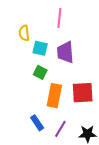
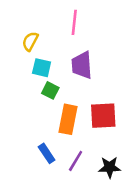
yellow semicircle: (24, 33) -> (30, 41), turned 35
cyan square: (40, 48) -> (42, 68), moved

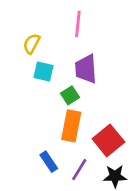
green square: (50, 90) -> (70, 95), moved, turned 30
red square: (103, 116) -> (108, 140), moved, turned -36

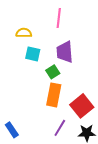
yellow semicircle: (32, 44) -> (24, 33), turned 63
blue rectangle: (49, 162) -> (12, 130), moved

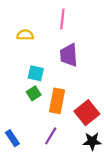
cyan square: (33, 54) -> (36, 73), moved
green square: (53, 72) -> (34, 93), moved
purple line: (60, 128) -> (51, 136), moved

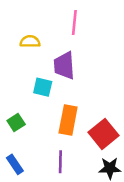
purple trapezoid: (69, 55) -> (64, 66), moved
green square: (34, 93) -> (16, 123), moved
purple line: (51, 136) -> (60, 162), turned -30

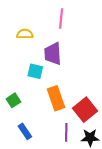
orange rectangle: (68, 120) -> (56, 98), turned -30
purple line: (60, 162) -> (66, 132), moved
blue rectangle: (15, 164) -> (25, 131), moved

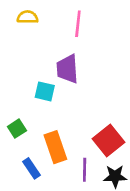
yellow semicircle: (25, 34) -> (28, 17), moved
orange rectangle: (56, 98) -> (55, 147), moved

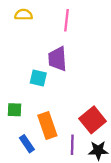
green square: (17, 129) -> (14, 110), turned 35

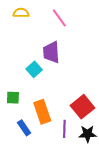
pink line: (67, 20) -> (59, 18), turned -42
cyan square: (38, 78) -> (34, 69), turned 35

